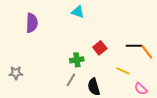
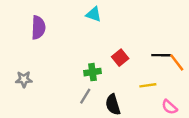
yellow line: (123, 71) -> (148, 85), turned -32
gray star: (16, 73) -> (24, 79), moved

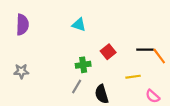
cyan triangle: (94, 14) -> (79, 25), moved
purple semicircle: (38, 28) -> (22, 25), moved

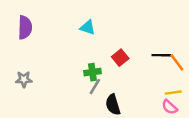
yellow line: (133, 77) -> (173, 93), moved
gray line: (77, 86) -> (95, 87), moved

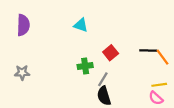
gray line: (95, 87) -> (103, 79), moved

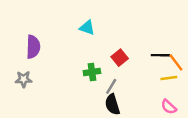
purple semicircle: (23, 25) -> (33, 47), moved
yellow line: (159, 85) -> (169, 78), moved

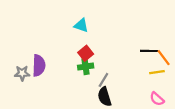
purple semicircle: (33, 47) -> (39, 65), moved
red square: (120, 58) -> (86, 53), moved

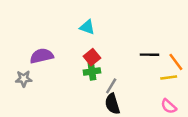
black line: (149, 51) -> (150, 55), moved
purple semicircle: (39, 65) -> (42, 56), moved, turned -105

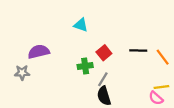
red square: (92, 57) -> (104, 53), moved
yellow line: (169, 77) -> (161, 87), moved

